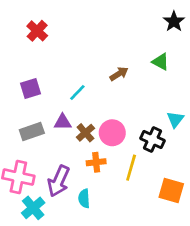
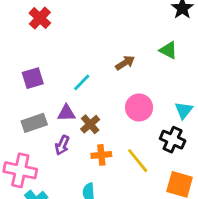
pink circle: (112, 133) -> (139, 107), moved
black cross: (152, 139) -> (173, 140), moved
yellow line: (131, 168) -> (138, 161), turned -55
purple arrow: (59, 181) -> (62, 145), moved, size x0.6

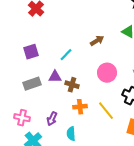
brown cross: (90, 124) -> (72, 85), turned -32
purple arrow: (62, 145) -> (52, 119), moved
pink cross: (20, 170) -> (22, 118), size x0.7

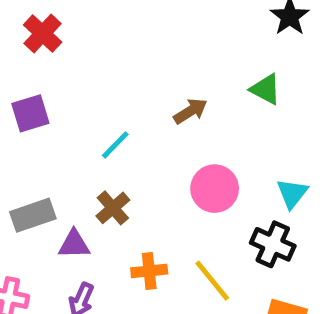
purple square: (31, 52) -> (30, 113), moved
purple triangle: (55, 77) -> (74, 244), moved
brown cross: (72, 85) -> (113, 208), moved, turned 32

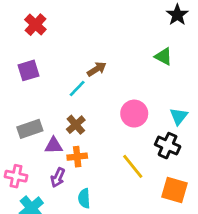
brown arrow: (190, 111) -> (97, 69), moved
orange cross: (149, 271) -> (77, 157), moved

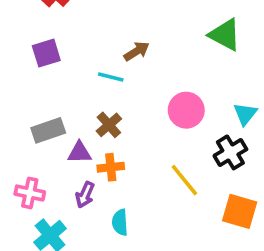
green triangle: (163, 57) -> (225, 35), size x1.4
cyan line: (77, 89) -> (111, 77), turned 60
black cross: (168, 146) -> (230, 152), turned 35

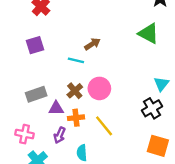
pink circle: (186, 110) -> (99, 88), moved
yellow line: (184, 180) -> (104, 126), moved

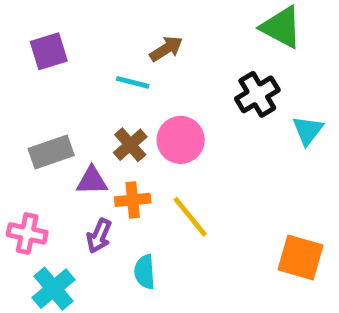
black cross: (152, 108) -> (257, 94), moved

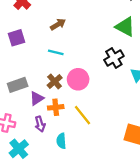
brown arrow: (166, 49) -> (58, 24), moved
purple triangle: (92, 181) -> (37, 98), turned -32
purple arrow: (99, 236) -> (40, 124), turned -40

